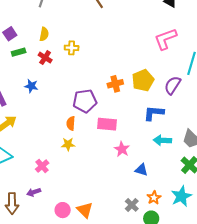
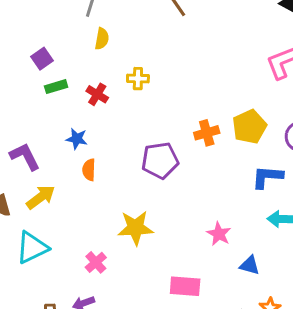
yellow semicircle: (44, 34) -> (102, 39), moved
orange semicircle: (71, 123) -> (89, 170), moved
pink rectangle: (107, 124) -> (185, 286), moved
yellow star: (68, 144) -> (135, 228), size x1.6

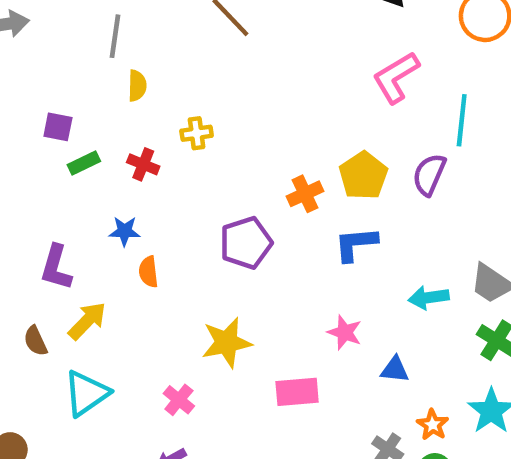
purple square: (42, 59) -> (58, 127), turned -35
purple L-shape: (25, 156) -> (56, 267), turned -128
blue L-shape: (267, 177) -> (356, 244), moved
pink rectangle: (185, 286) -> (297, 392), moved

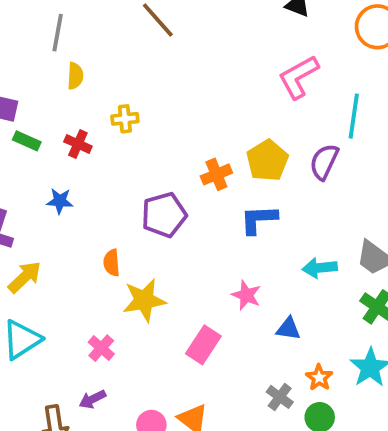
green rectangle: (84, 163) -> (27, 141), turned 48
orange semicircle: (148, 272) -> (112, 263), moved
pink rectangle: (297, 392) -> (203, 345), turned -54

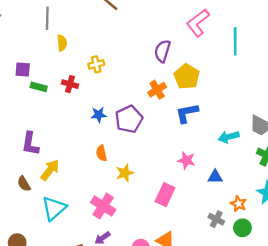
purple semicircle: (324, 162) -> (162, 51), moved
blue star: (60, 201) -> (99, 115), moved
yellow star: (144, 300) -> (125, 173), size x0.7
pink cross: (101, 348) -> (103, 206), size x1.5

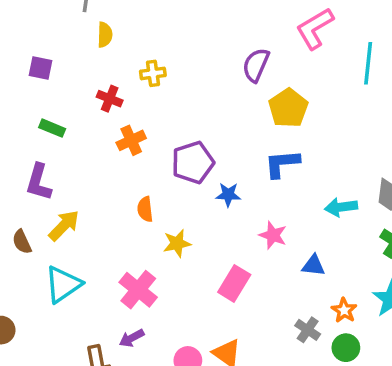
green rectangle: (39, 87) -> (52, 128), moved
orange cross: (157, 90) -> (131, 140), moved
blue star: (99, 115) -> (228, 195), moved

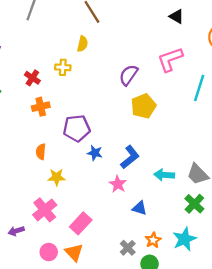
yellow semicircle: (105, 35) -> (83, 44), moved
blue L-shape: (282, 164) -> (130, 157), moved, turned 135
pink rectangle: (234, 283) -> (81, 223), moved
pink cross: (138, 290) -> (45, 210), moved

